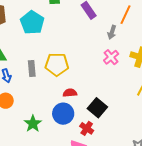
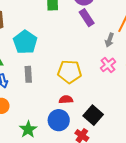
cyan pentagon: (32, 23) -> (25, 42), moved
yellow pentagon: (57, 64) -> (70, 72), moved

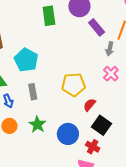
purple rectangle: (87, 18) -> (97, 27), moved
red semicircle: (66, 100) -> (89, 105), moved, turned -40
green star: (28, 129) -> (37, 124), moved

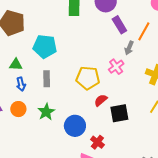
cyan pentagon: (26, 60) -> (45, 46), turned -30
pink cross: (111, 74) -> (116, 67), moved
black square: (102, 125) -> (119, 113), moved, turned 36

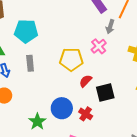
green star: (46, 112) -> (37, 122), moved
red cross: (97, 142) -> (86, 114), moved

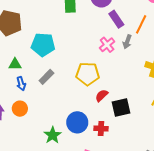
pink cross: (99, 46) -> (107, 45), moved
gray rectangle: (30, 63) -> (46, 77), turned 49
red cross: (86, 114) -> (101, 129), turned -32

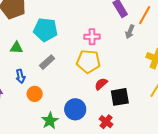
pink cross: (107, 45) -> (92, 37), moved, turned 35
blue arrow: (21, 84) -> (20, 76), moved
orange circle: (20, 109) -> (35, 94), moved
red cross: (101, 129) -> (106, 122), moved, turned 32

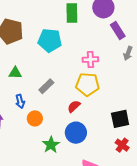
cyan pentagon: (46, 30) -> (50, 40), moved
red semicircle: (101, 84) -> (74, 106), moved
red cross: (106, 122) -> (122, 145), moved

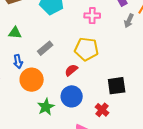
pink cross: (90, 59) -> (92, 16), moved
orange circle: (35, 118) -> (32, 80), size x1.5
red cross: (122, 145) -> (102, 110), moved

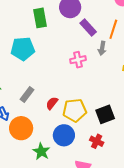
pink cross: (92, 16) -> (78, 60), moved
yellow pentagon: (86, 49) -> (75, 110), moved
red semicircle: (71, 70) -> (52, 103), moved

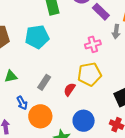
yellow pentagon: (75, 110) -> (89, 74), moved

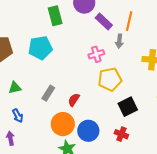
yellow pentagon: (89, 74) -> (110, 79), moved
blue arrow: (22, 103) -> (18, 116), moved
orange circle: (40, 116) -> (63, 124), moved

